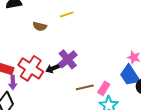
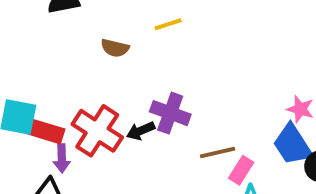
purple cross: (68, 59) -> (170, 113), turned -30
brown line: (85, 87) -> (218, 153), moved

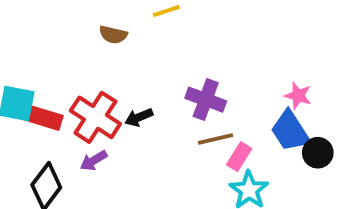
purple cross: (170, 113) -> (206, 100), moved
purple arrow: (62, 158) -> (94, 161), moved, turned 60

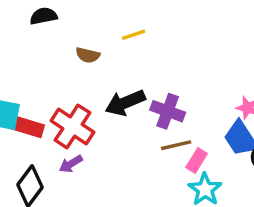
black arrow: (139, 117) -> (125, 103), moved, size x1.6

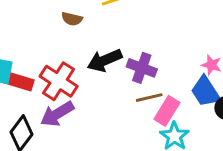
pink rectangle: (197, 160) -> (167, 111), size x1.4
purple arrow: (71, 164) -> (57, 114), size x1.6

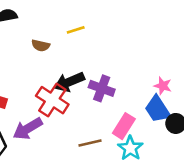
red cross: (59, 81) -> (52, 100), moved
brown line: (149, 98) -> (90, 143), moved

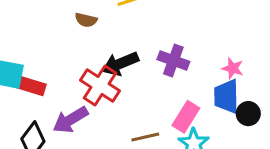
purple cross: (102, 88) -> (173, 61), moved
blue trapezoid: (158, 109) -> (226, 96), turned 32

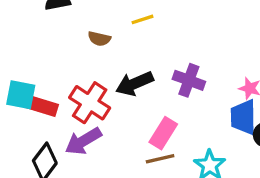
red cross: (100, 85) -> (90, 103), moved
pink rectangle: (186, 117) -> (163, 133), moved

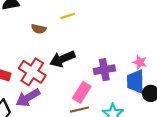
purple cross: (189, 80) -> (104, 70), moved, turned -30

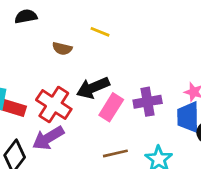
yellow line: (68, 16) -> (100, 32), turned 40
pink rectangle: (82, 92) -> (111, 107), moved

